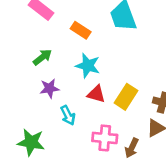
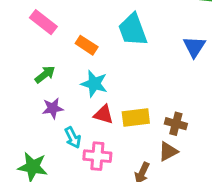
yellow rectangle: (126, 97) -> (136, 118), turned 50
pink cross: (105, 138) -> (97, 156), moved

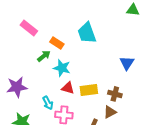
blue triangle: (194, 47) -> (127, 63), moved
green arrow: (45, 74) -> (44, 56), moved
purple star: (53, 108) -> (17, 87), moved, size x1.5

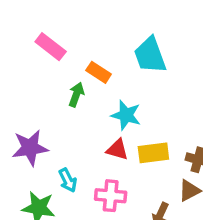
green arrow: (44, 56) -> (76, 95), turned -32
cyan star: (62, 68) -> (126, 115), moved
cyan arrow: (48, 103) -> (68, 180), moved

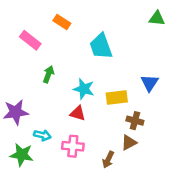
orange rectangle: (99, 72) -> (62, 22), moved
yellow rectangle: (153, 153) -> (117, 97), moved
cyan arrow: (68, 180) -> (42, 135), turned -49

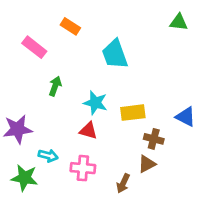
blue triangle: (150, 83) -> (186, 117), moved, turned -36

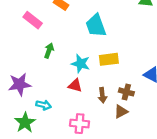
yellow rectangle: (133, 113) -> (109, 59), moved
pink cross: (83, 168) -> (80, 124), moved
green star: (25, 178) -> (25, 122), turned 30
brown arrow: (123, 183) -> (102, 95), moved, turned -32

